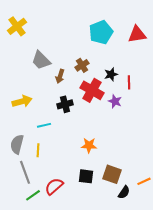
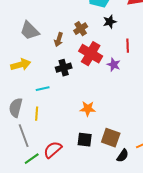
gray trapezoid: (41, 60) -> (30, 31), moved
black star: (111, 74) -> (110, 22), moved

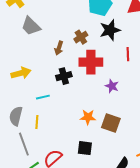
black star: (110, 22) -> (110, 30), size x1.5
gray trapezoid: (30, 31) -> (31, 26), moved
red cross: (91, 54) -> (91, 62), turned -30
purple star: (114, 65) -> (112, 86), moved
brown square: (111, 138) -> (111, 123), moved

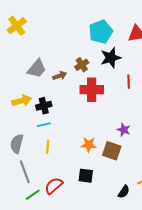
gray trapezoid: (31, 26) -> (37, 69), moved, turned -95
brown arrow: (59, 48) -> (60, 76), turned -128
black cross: (64, 76) -> (44, 106), moved
purple star: (112, 86) -> (124, 130), moved
yellow line: (37, 122) -> (48, 147), moved

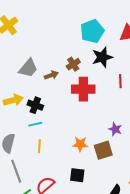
black cross: (44, 106) -> (35, 105), turned 35
brown square: (112, 151) -> (103, 150), turned -36

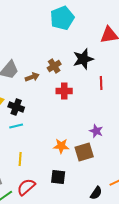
cyan pentagon: (92, 31) -> (62, 18), moved
red cross: (83, 89) -> (64, 91), size x0.7
yellow line: (39, 146) -> (20, 159), moved

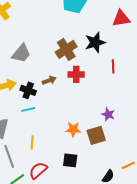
brown cross: (54, 66) -> (66, 49), size x1.5
brown arrow: (32, 77) -> (49, 80), moved

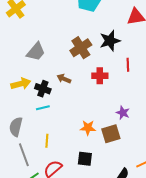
red cross: (76, 74) -> (100, 76), moved
brown arrow: (49, 80) -> (64, 79), turned -136

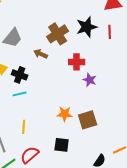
red line: (128, 65) -> (110, 32), moved
brown arrow: (64, 79) -> (41, 54), moved
purple star: (123, 113) -> (90, 80), moved

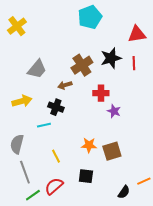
brown arrow: (41, 54) -> (65, 85), turned -40
black cross: (20, 75) -> (56, 107), moved
yellow line: (24, 127) -> (56, 156), moved, turned -32

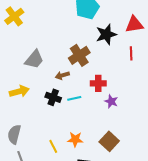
black star: (111, 58) -> (106, 34), moved
cyan line: (44, 125) -> (74, 98), moved
orange star: (89, 145) -> (75, 139), moved
brown square: (112, 151) -> (109, 141), turned -30

